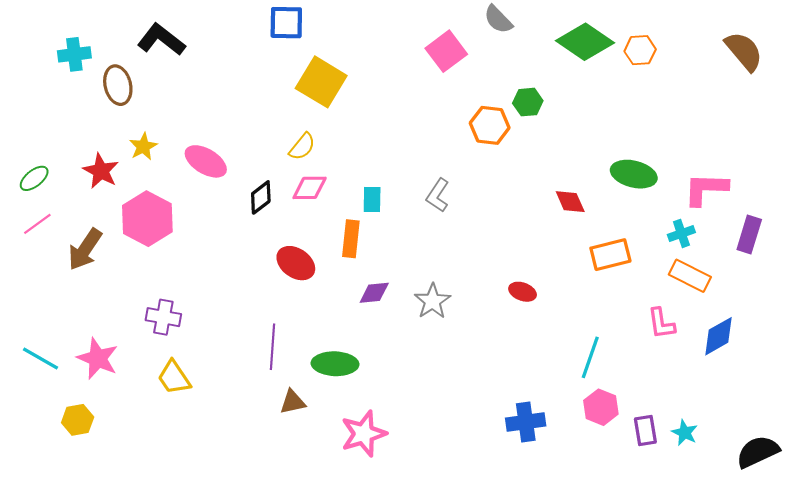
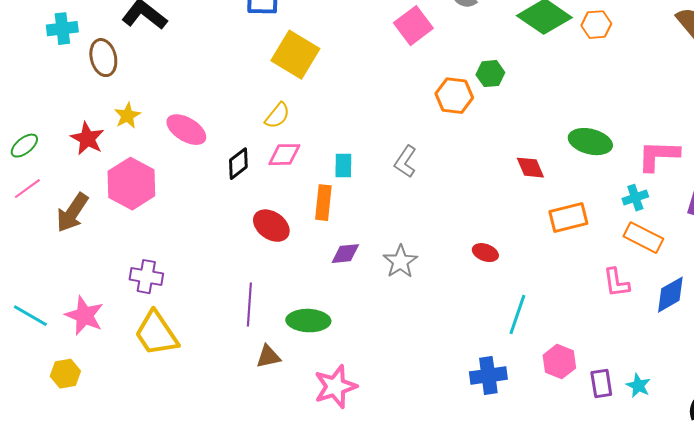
cyan line: (590, 357) -> (517, 315), moved
yellow trapezoid: (174, 378) -> (156, 334), size x1.4

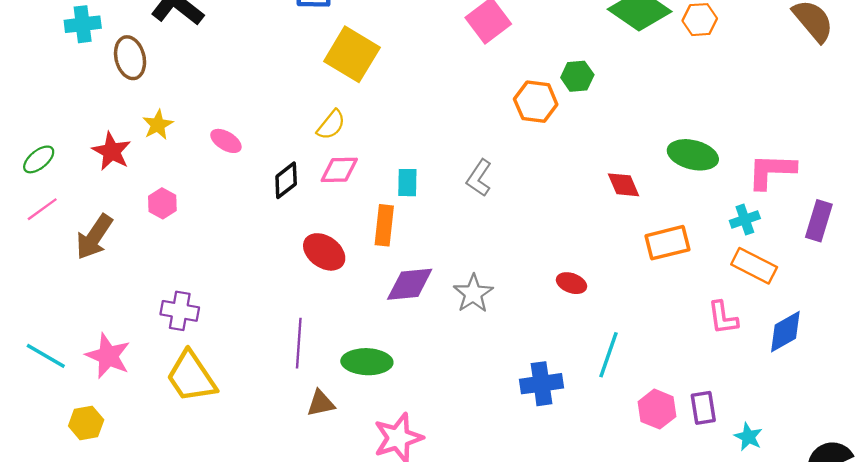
pink ellipse: (186, 130) -> (226, 141), size x0.7
pink hexagon: (131, 184) -> (162, 203), size x0.5
purple diamond: (345, 254) -> (410, 284), size x1.4
blue cross: (488, 376) -> (541, 384), moved
purple rectangle: (601, 384) -> (703, 408), moved

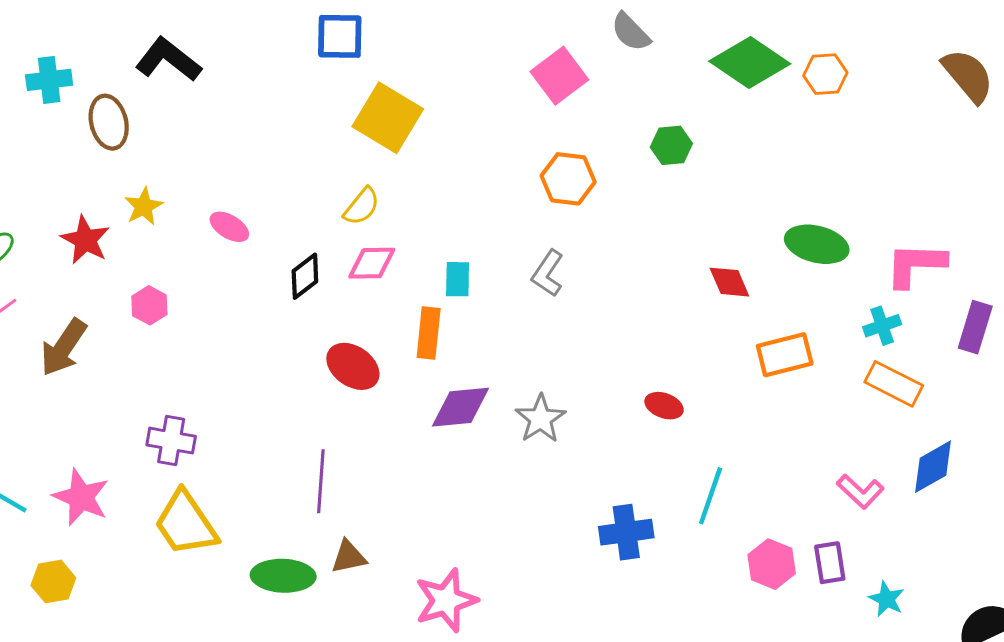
orange hexagon: (536, 102) -> (568, 179), moved
pink L-shape: (723, 318) -> (860, 491), moved, turned -39
green ellipse: (367, 362) -> (283, 576), moved

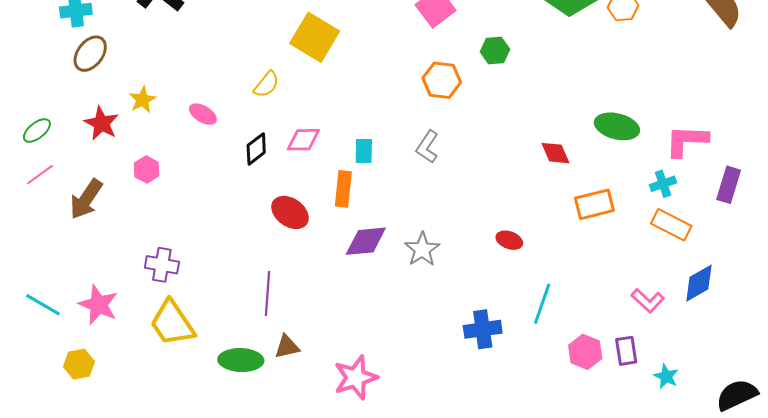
brown ellipse: (109, 122) -> (90, 54), moved, turned 51
green hexagon: (671, 145) -> (495, 51), moved
yellow semicircle: (362, 206) -> (266, 84), moved

